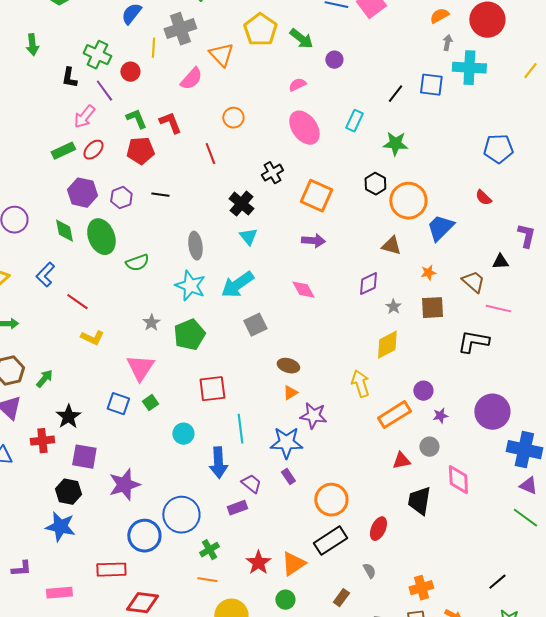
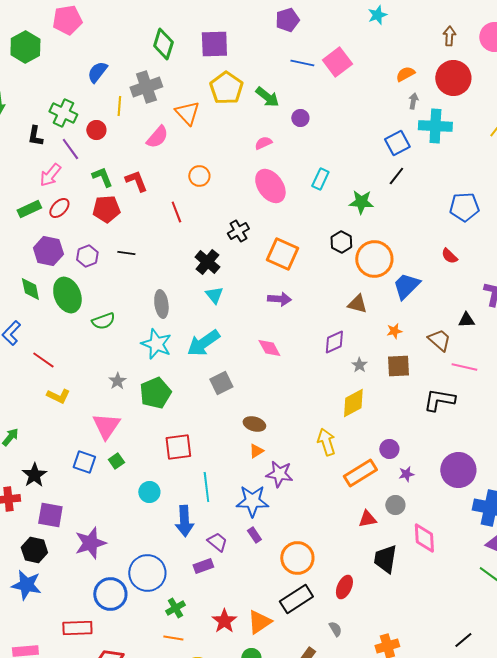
blue square: (431, 85) -> (397, 143), turned -35
black line: (395, 94) -> (396, 176), moved

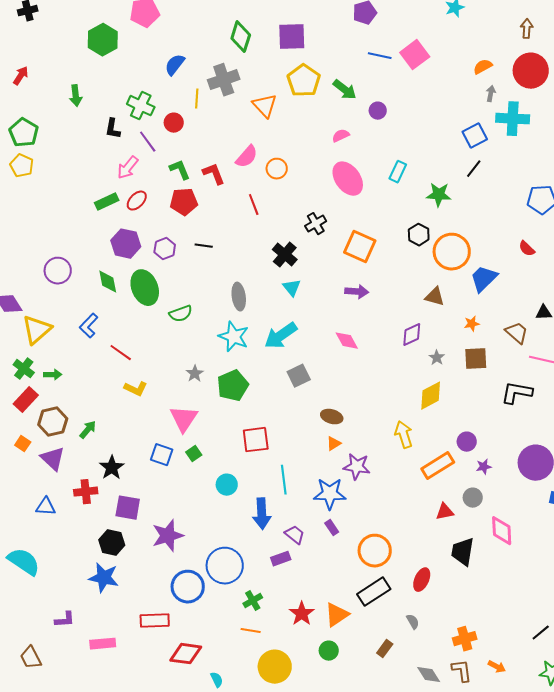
pink semicircle: (157, 137) -> (247, 157), moved

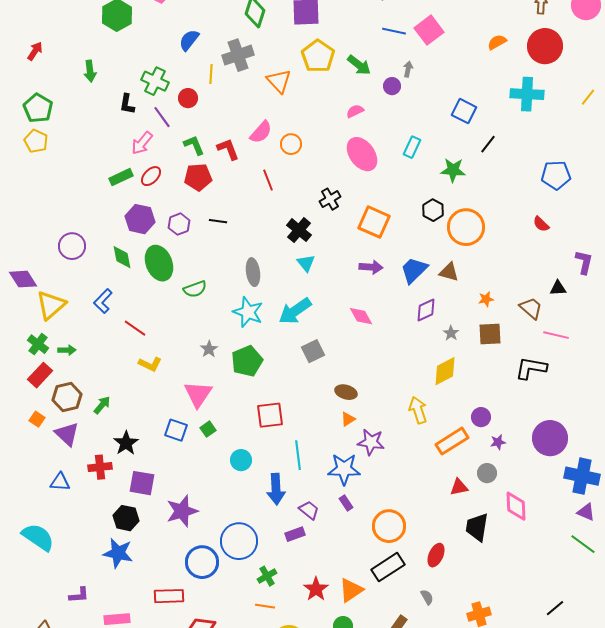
gray arrow: (491, 94) -> (408, 69), moved
blue square: (475, 136) -> (464, 111), moved, turned -35
blue trapezoid: (484, 279) -> (414, 270), moved

